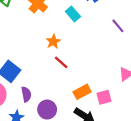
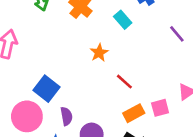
red line: (61, 62) -> (124, 82), moved
pink square: (104, 97) -> (160, 108), moved

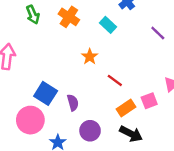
purple semicircle: (66, 116) -> (73, 103), moved

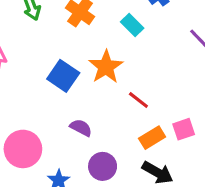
orange star: (90, 57) -> (106, 67), size x1.5
blue square: (46, 93) -> (63, 76), moved
purple semicircle: (73, 103) -> (81, 128), turned -49

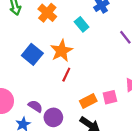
red line: (138, 100) -> (66, 75), moved, turned 72
purple semicircle: (81, 128) -> (35, 106), moved

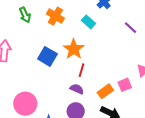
purple semicircle: (35, 106) -> (77, 89), moved

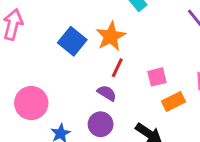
pink square: (125, 85) -> (157, 77), moved
orange rectangle: (105, 91) -> (173, 101), moved

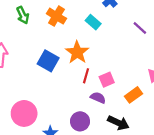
pink square: (157, 77) -> (107, 80), moved
purple semicircle: (107, 93) -> (98, 98), moved

